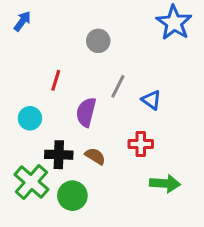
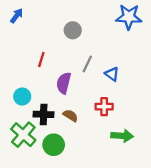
blue star: (174, 23) -> (129, 17), turned -30
cyan circle: (30, 118) -> (22, 96), moved

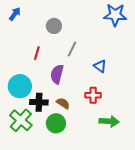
gray circle: (73, 30) -> (54, 26), moved
gray line: (87, 64) -> (72, 49), moved
cyan circle: (22, 96) -> (20, 86), size x1.5
green circle: (54, 145) -> (56, 123), moved

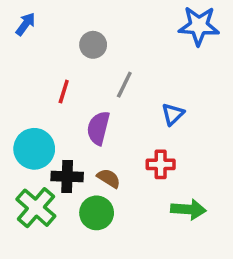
blue triangle: (100, 66) -> (173, 114), turned 40

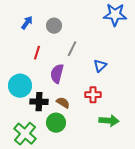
blue arrow: (26, 24) -> (27, 23), moved
green cross: (36, 208) -> (25, 134), moved

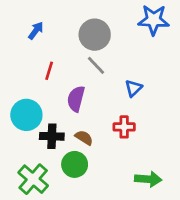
gray circle: (54, 26) -> (95, 35), moved, size x1.5
gray line: (72, 49) -> (96, 65), turned -70
green arrow: (109, 121) -> (148, 179), moved

